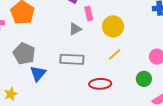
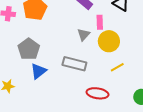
yellow circle: (113, 26) -> (109, 41), moved
gray triangle: (75, 29) -> (83, 35), turned -32

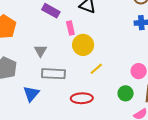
gray triangle: (83, 35) -> (40, 51), moved
blue triangle: (38, 71) -> (31, 94), moved

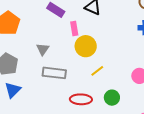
green circle: (126, 93) -> (112, 98), moved
blue triangle: (31, 94) -> (13, 90), moved

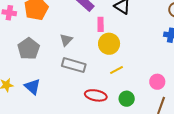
blue triangle: (13, 90) -> (32, 87), moved, turned -42

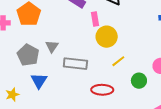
gray triangle: (66, 40) -> (52, 46), moved
blue triangle: (32, 87) -> (39, 81), moved, turned 30
green circle: (127, 99) -> (139, 81), moved

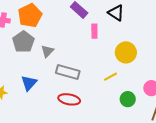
yellow circle: (107, 37) -> (126, 52), moved
gray pentagon: (28, 55) -> (23, 42), moved
red ellipse: (102, 90) -> (69, 99), moved

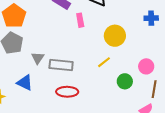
gray triangle: (47, 51) -> (38, 58), moved
blue triangle: (29, 83) -> (25, 83), turned -36

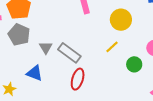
gray rectangle: (61, 65) -> (69, 53), turned 35
red ellipse: (67, 92) -> (78, 79), turned -70

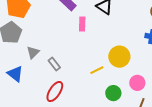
yellow circle: (121, 20) -> (119, 57), moved
gray rectangle: (69, 53) -> (54, 64), size x0.6

